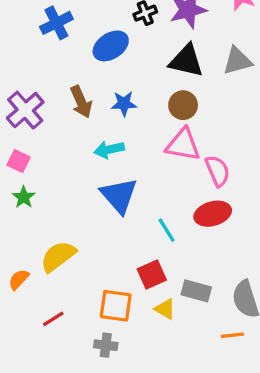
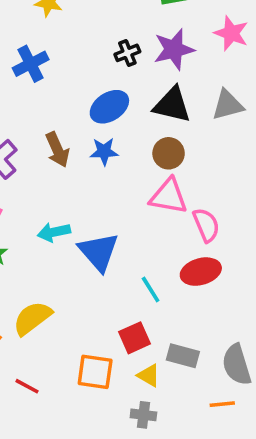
blue ellipse: (111, 46) -> (109, 107), moved
cyan arrow: (109, 150) -> (54, 232), moved
red line: (53, 319) -> (27, 386), turned 60
gray cross: (106, 345) -> (143, 415), moved

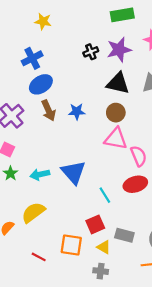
blue ellipse: (109, 107) -> (41, 84), moved
cyan arrow: (54, 232) -> (40, 174), moved
red line: (27, 386) -> (39, 257), moved

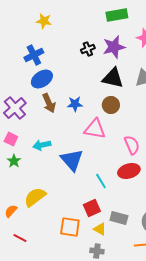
pink triangle: (116, 139) -> (95, 129), moved
cyan arrow: (40, 174) -> (42, 145), moved
red line: (39, 257) -> (20, 238), moved

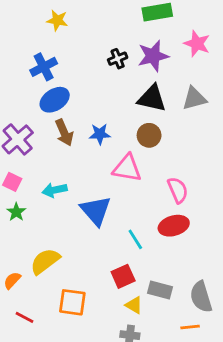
orange square: (70, 227) -> (72, 302), moved

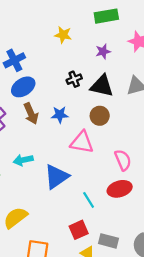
yellow star: (57, 20) -> (63, 35), moved
purple star: (153, 56) -> (103, 51), size x0.6
black cross: (118, 59) -> (74, 79), moved
blue triangle: (96, 211) -> (56, 177), turned 36

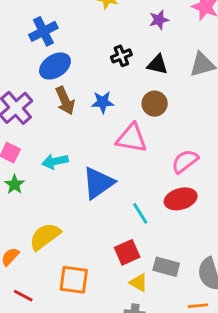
black triangle: (102, 86) -> (157, 65), size x0.7
pink semicircle: (123, 160) -> (185, 161), turned -105

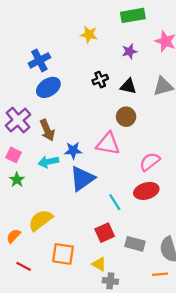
brown arrow: (65, 101) -> (47, 130), moved
blue star: (103, 102) -> (73, 150), moved
yellow triangle: (139, 283) -> (99, 264), moved

